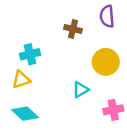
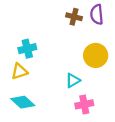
brown cross: (73, 29) -> (74, 17), moved
pink cross: (113, 110) -> (84, 104), moved

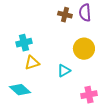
yellow triangle: (19, 71) -> (32, 63), moved
pink cross: (84, 104) -> (89, 95), moved

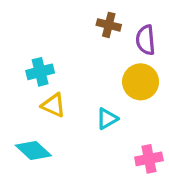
purple semicircle: (85, 13) -> (146, 40), moved
yellow triangle: (32, 63) -> (53, 105), turned 42

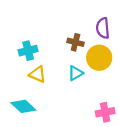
brown cross: (109, 25) -> (75, 42), moved
cyan triangle: (107, 119) -> (75, 73), moved

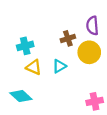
brown cross: (75, 42) -> (68, 38), turned -32
cyan triangle: (75, 73) -> (59, 66), moved

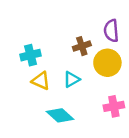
cyan diamond: (21, 96) -> (60, 115), moved
pink cross: (95, 101) -> (114, 106), moved

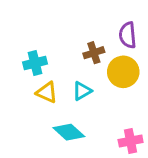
pink cross: (114, 106) -> (131, 141), moved

